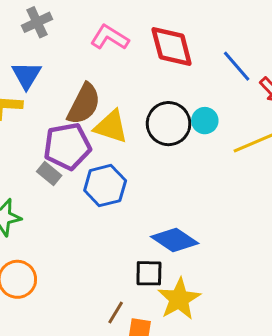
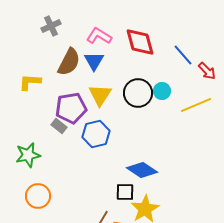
blue triangle: (26, 75) -> (94, 61), moved
brown semicircle: (84, 104) -> (69, 62), moved
yellow triangle: (111, 127) -> (100, 95), turned 45

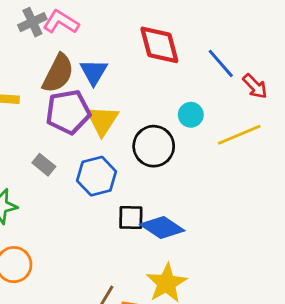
pink L-shape: (99, 36) -> (61, 22), moved
black circle: (138, 93) -> (154, 146), moved
purple pentagon: (71, 108) -> (68, 112), moved
black square: (125, 192) -> (131, 218), moved

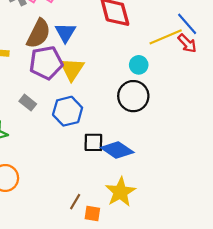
blue line: (221, 63) -> (187, 24), moved
yellow line: (239, 135) -> (166, 37), moved
black circle: (154, 146) -> (133, 96), moved

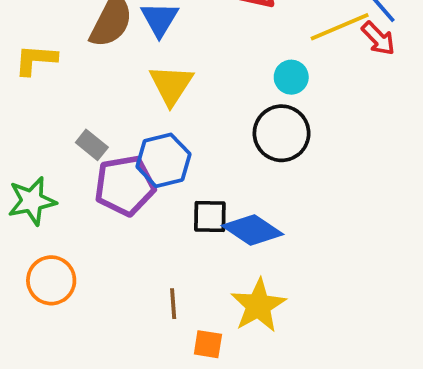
purple pentagon: (46, 63) -> (125, 186), moved
brown line: (75, 202) -> (173, 304), moved, turned -35

